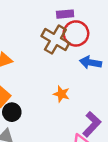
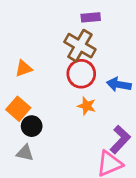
red circle: (76, 33) -> (81, 74), moved
blue arrow: (90, 63) -> (119, 85), moved

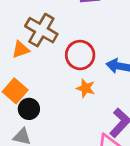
brown cross: (80, 46) -> (41, 30), moved

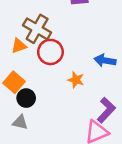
red circle: (80, 55) -> (50, 52), moved

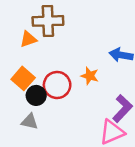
brown cross: (37, 29) -> (48, 21), turned -32
red circle: (50, 52) -> (57, 85), moved

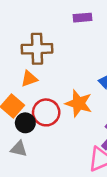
orange triangle: (28, 39) -> (29, 79), moved
orange star: (90, 76) -> (79, 103), size x1.5

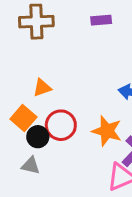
brown cross: (37, 49) -> (36, 22), moved
orange star: (79, 103) -> (107, 131), moved

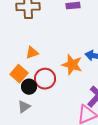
orange star: (107, 131) -> (72, 65), moved
gray triangle: (31, 165) -> (24, 107), turned -48

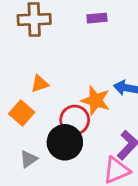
red circle: (45, 79) -> (75, 120), moved
black circle: (29, 87) -> (65, 142), moved, size x1.6

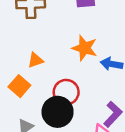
orange star: (96, 100) -> (85, 48), moved

